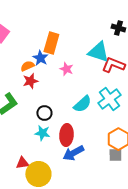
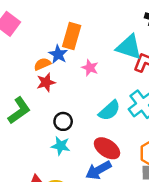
red ellipse: (66, 135) -> (107, 148), moved, turned -60

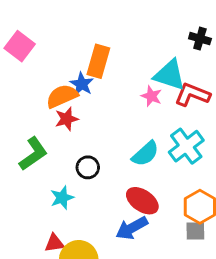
orange semicircle: (42, 64) -> (62, 96), size x1.5
pink star: (90, 68) -> (151, 96), moved
cyan star: (61, 146) -> (62, 198), moved, turned -30

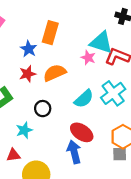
blue star: (82, 84) -> (29, 49), moved
orange semicircle: (62, 96) -> (55, 73), moved
blue arrow: (132, 228) -> (74, 152), turned 105
red triangle: (54, 243) -> (13, 155), moved

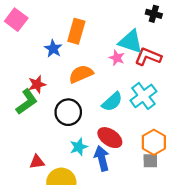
red star: (28, 74) -> (37, 84), moved
black circle: (43, 109) -> (68, 112), size x1.5
cyan star: (24, 130) -> (79, 147), moved

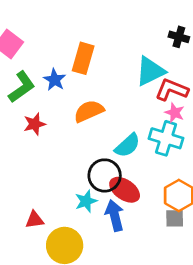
cyan triangle: (131, 42) -> (150, 71), turned -44
pink star: (117, 58) -> (175, 113), moved
cyan cross: (143, 96) -> (166, 138), turned -36
green L-shape: (27, 102) -> (22, 87), moved
black circle: (68, 112) -> (105, 175), moved

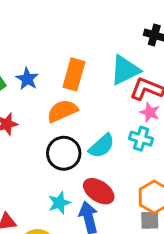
orange rectangle: (83, 58) -> (74, 74), moved
cyan cross: (166, 138) -> (141, 139), size x0.7
black circle: (105, 175) -> (64, 153), moved

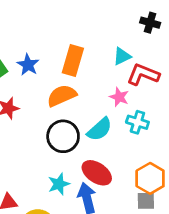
cyan triangle: (125, 70) -> (122, 56), size x0.6
pink star: (150, 112) -> (119, 97), moved

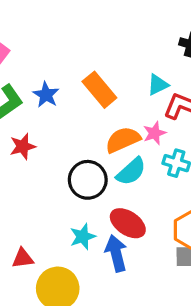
orange rectangle: (73, 61) -> (99, 90), turned -56
orange semicircle: (62, 96) -> (123, 140), moved
pink star: (119, 97) -> (155, 133), turned 30

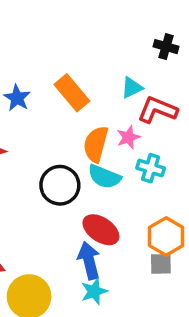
orange semicircle: (123, 140) -> (96, 144), turned -51
cyan semicircle: (131, 171) -> (104, 177), turned 64
cyan star: (83, 237) -> (94, 291), moved

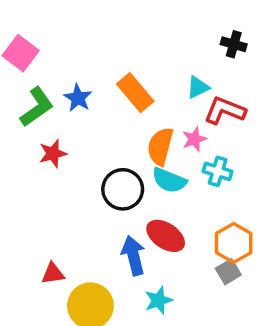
blue arrow: (89, 261) -> (133, 256), moved
gray square: (161, 264) -> (228, 272), turned -30

